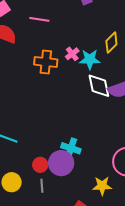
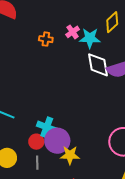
orange cross: (46, 62) -> (46, 39), size x0.6
cyan cross: (71, 148) -> (47, 127), moved
yellow star: (102, 186) -> (70, 155), moved

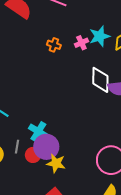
cyan star: (90, 38) -> (100, 36), moved, turned -30
red circle: (36, 142) -> (33, 155), moved
gray line: (37, 163) -> (17, 147), moved

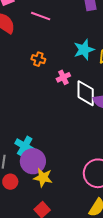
pink cross: (81, 43) -> (63, 77), moved
red circle: (33, 155) -> (10, 182), moved

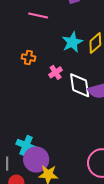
pink line: (41, 16) -> (38, 15), moved

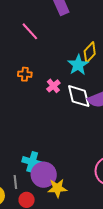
pink line: (38, 15) -> (30, 31), turned 42
cyan star: (72, 42) -> (78, 65), moved

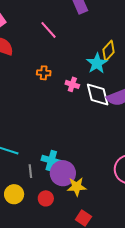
pink cross: (53, 86) -> (72, 84), turned -32
gray line: (15, 182) -> (30, 171), moved

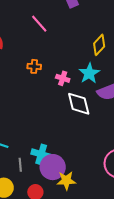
cyan star: (97, 63) -> (89, 73), moved
white diamond: (98, 94) -> (79, 104), moved

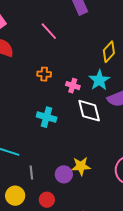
cyan cross: (41, 154) -> (47, 117), moved
purple circle: (53, 167) -> (64, 174), size x0.7
yellow star: (66, 181) -> (81, 166), moved

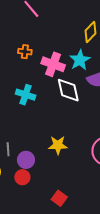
pink cross: (73, 86) -> (53, 64), size x1.6
purple circle: (64, 174) -> (26, 160), moved

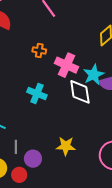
cyan star: (80, 60) -> (94, 75), moved
red circle: (22, 177) -> (19, 175), moved

